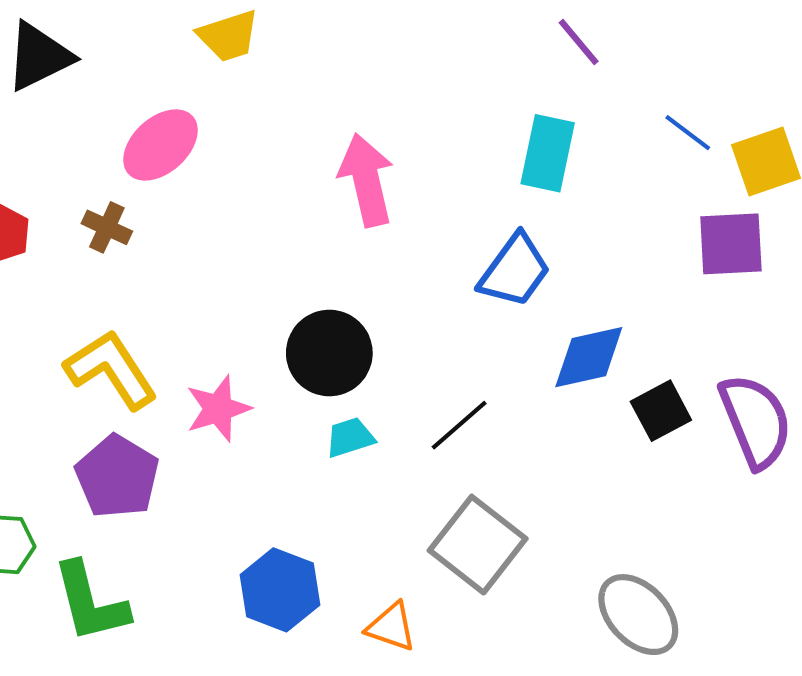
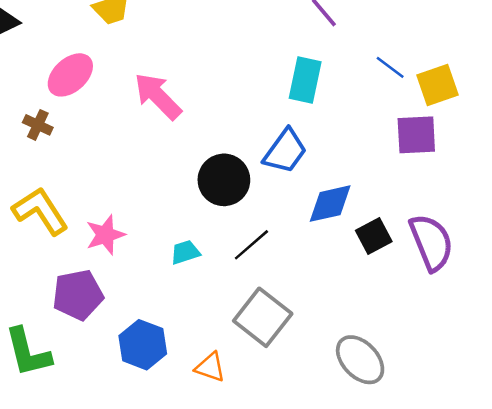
pink arrow: (366, 180) -> (158, 96), moved, turned -32
black circle: (329, 353) -> (224, 180), moved
purple pentagon: (117, 477) -> (78, 295), moved, turned 30

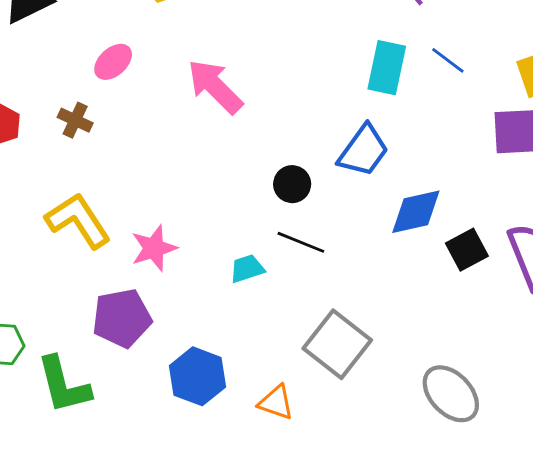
blue line: (390, 67) -> (448, 60), moved
pink ellipse: (70, 75) -> (113, 62), size x0.7
black circle: (224, 180) -> (292, 184), size x0.6
black line: (251, 245) -> (301, 242), moved, turned 63

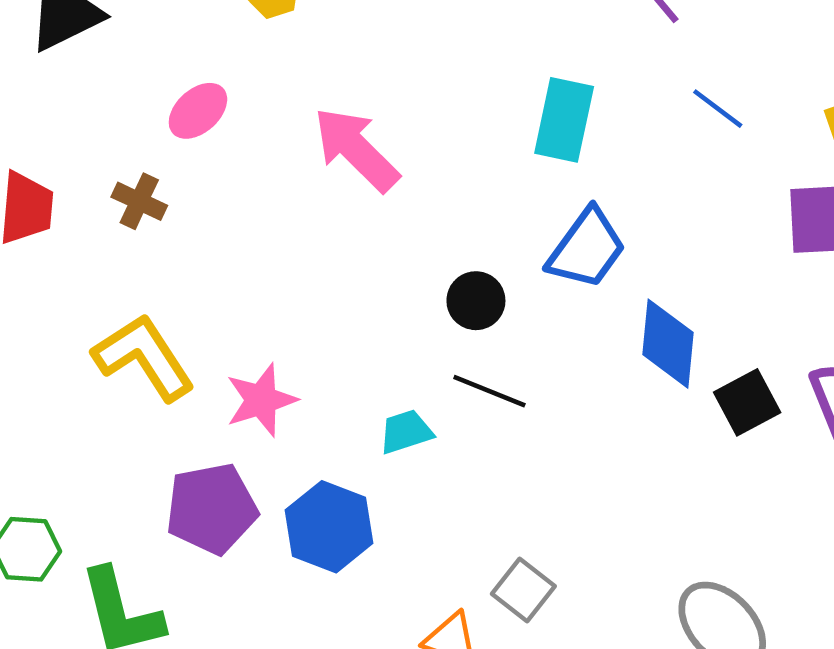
cyan rectangle: (387, 68) -> (564, 120), moved
blue diamond: (416, 212) -> (668, 344), turned -72
gray square: (337, 344) -> (523, 590), moved, size x0.6
blue hexagon: (197, 376) -> (329, 527), moved

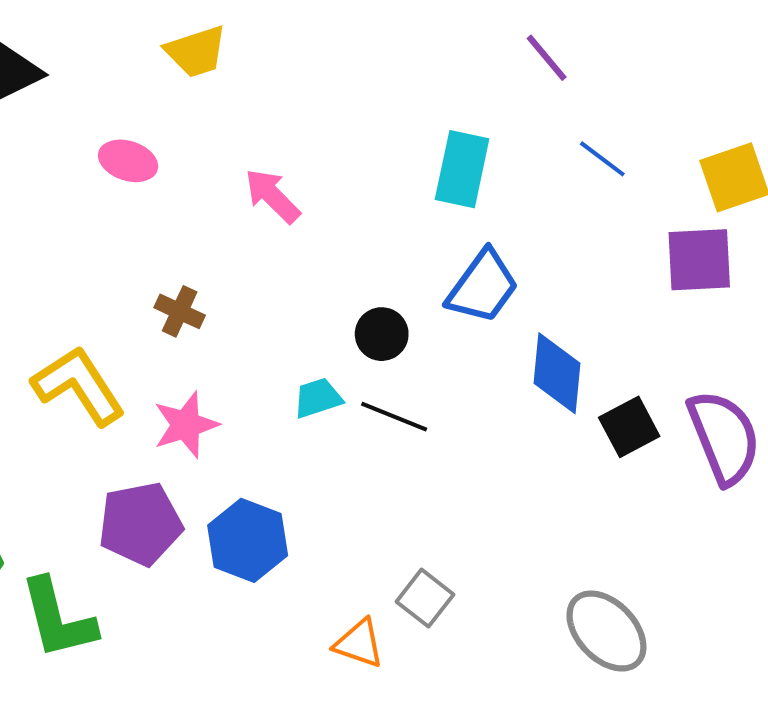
pink ellipse: (198, 111) -> (128, 161), turned 60
pink arrow: (356, 149) -> (272, 196), size x0.7
brown cross: (139, 201) -> (180, 311), moved
cyan trapezoid: (406, 432) -> (318, 398), moved

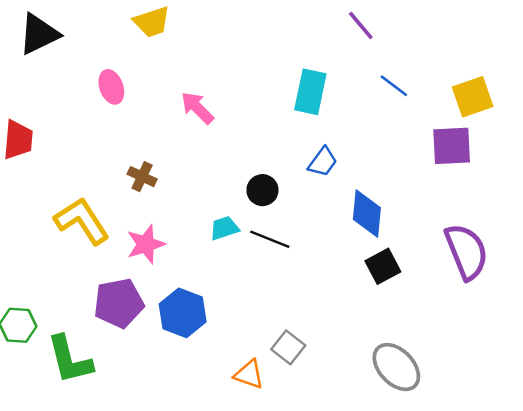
pink ellipse: (128, 161) -> (111, 87), turned 52
blue trapezoid: (483, 287) -> (323, 162), size x0.7
black square: (629, 427) -> (383, 266), moved

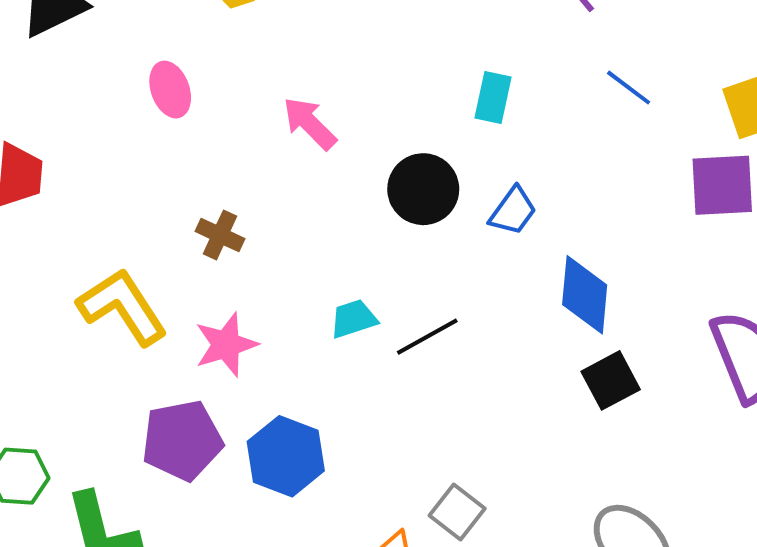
cyan rectangle: (310, 92) -> (493, 97), size x0.7
black circle: (262, 190) -> (423, 189), moved, size x1.4
black line: (270, 239) -> (427, 337), turned -51

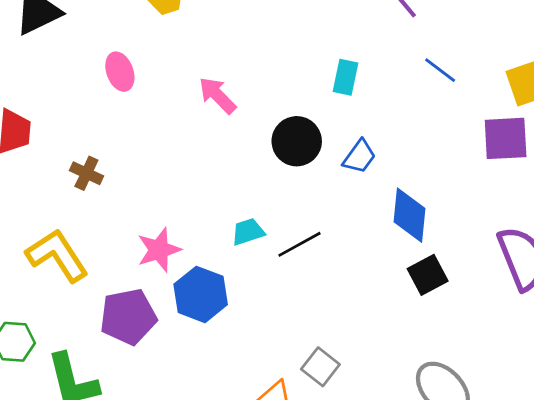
brown cross: (220, 235) -> (86, 173), moved
yellow L-shape: (122, 307) -> (57, 255), moved
blue hexagon: (286, 456) -> (201, 294), moved

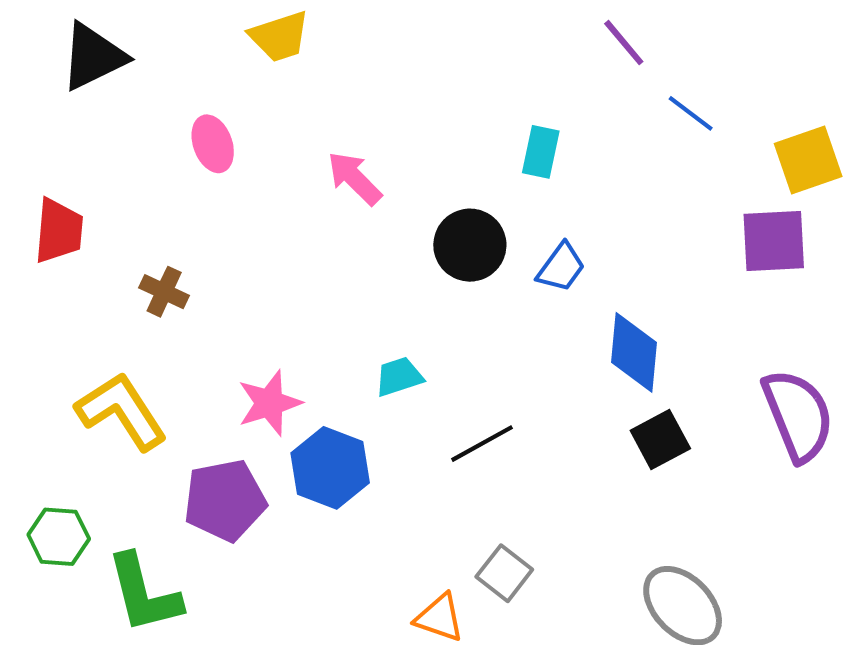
blue line: (440, 70) -> (691, 113), moved
black line: (299, 244) -> (482, 444), moved

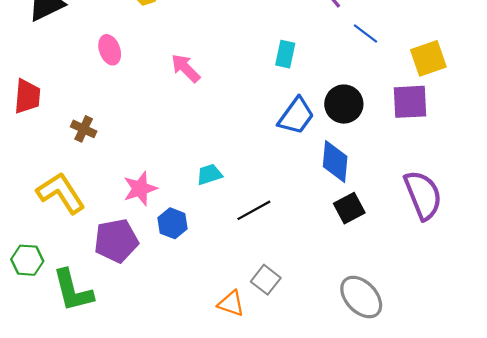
black circle: (470, 245) -> (344, 104), moved
blue trapezoid: (561, 267) -> (296, 116), size x1.4
blue hexagon: (330, 468) -> (173, 223), size x0.7

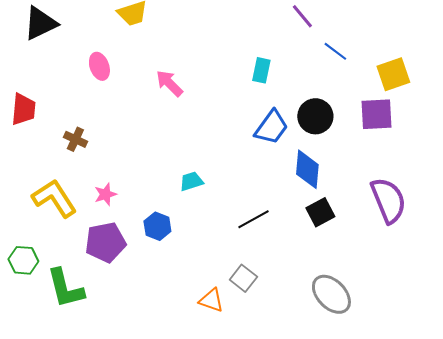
pink star: (140, 189) -> (105, 194), moved, size x0.7
black line: (254, 210) -> (253, 219), moved

